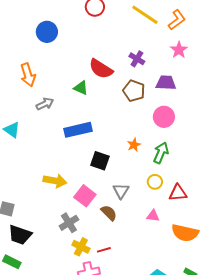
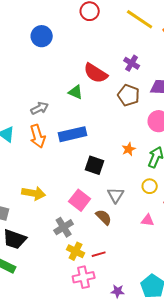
orange arrow: (28, 75) -> (38, 136), moved
yellow arrow: (55, 181) -> (34, 193), moved

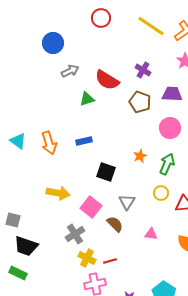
green triangle: (76, 92) -> (87, 99), turned -42
gray arrow: (40, 108) -> (70, 71), moved
blue rectangle: (73, 134) -> (84, 141), size x0.6
yellow arrow: (34, 193) -> (58, 193), moved
pink triangle: (148, 220) -> (151, 234), moved

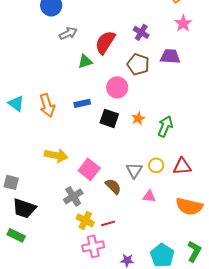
red semicircle: (107, 80) -> (105, 42), turned 90
pink circle: (170, 128) -> (117, 87), moved
black square: (106, 172) -> (109, 118), moved
yellow circle: (161, 193) -> (156, 165), moved
gray triangle: (127, 202) -> (134, 170), moved

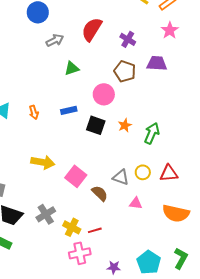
red semicircle: (105, 42) -> (92, 29), moved
orange arrow: (47, 105) -> (34, 112), size x0.6
gray triangle: (134, 170) -> (121, 177), turned -42
gray cross: (73, 196) -> (46, 214), moved

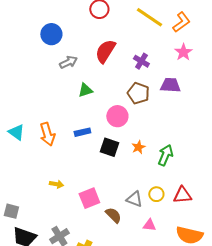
orange arrow: (34, 112) -> (47, 134), size x1.6
yellow arrow: (43, 162) -> (56, 184), size x0.6
pink square: (76, 176) -> (89, 198), turned 30

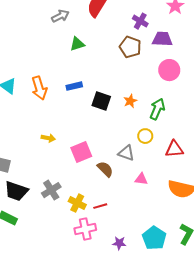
purple cross: (141, 61) -> (140, 21), moved
pink circle: (117, 116) -> (169, 70), moved
yellow circle: (156, 194) -> (145, 136), moved

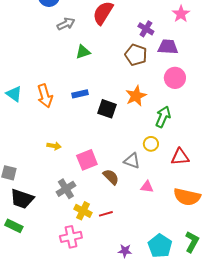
orange star: (130, 101) -> (136, 96), moved, size x1.5
gray cross: (51, 190) -> (66, 189), moved
pink cross: (85, 229) -> (71, 237), moved

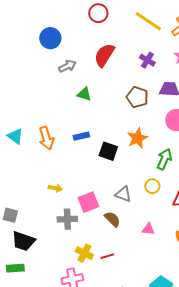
purple cross: (146, 29) -> (147, 60), moved
green triangle: (83, 52) -> (84, 94), turned 35
gray triangle: (132, 161) -> (123, 194), moved
gray cross: (66, 189) -> (67, 219), moved, turned 30
green rectangle: (14, 226) -> (15, 268), turned -30

